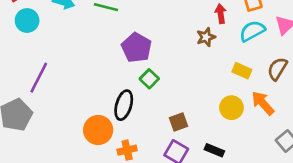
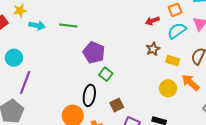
red arrow: (221, 14) -> (152, 21), turned -96
cyan circle: (27, 21) -> (14, 58), moved
brown star: (206, 37) -> (153, 49), moved
brown square: (178, 122) -> (117, 105), moved

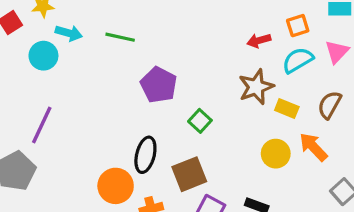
brown star: (153, 49) -> (256, 87), size x1.5
cyan circle: (14, 58) -> (43, 56), moved
green square: (106, 74) -> (200, 121), moved
brown square: (117, 105) -> (189, 174), size x1.5

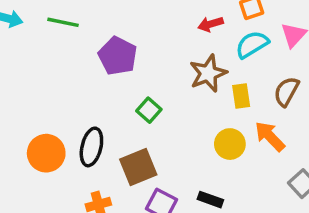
purple pentagon: (159, 85) -> (118, 56), moved
yellow rectangle: (287, 109) -> (241, 96), turned 60
orange circle: (116, 186) -> (46, 153), moved

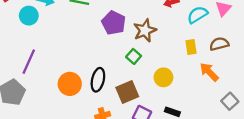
brown star: (208, 73) -> (145, 30), moved
brown semicircle: (286, 92) -> (219, 44), turned 48
yellow circle: (230, 144) -> (163, 77), moved

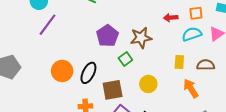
purple pentagon: (114, 23) -> (107, 36), moved
purple line: (29, 62) -> (48, 25), moved

